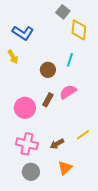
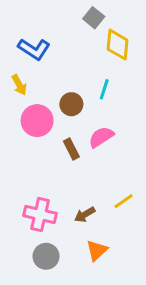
brown rectangle: (48, 100) -> (71, 149), turned -56
pink circle: (25, 108) -> (37, 121), moved

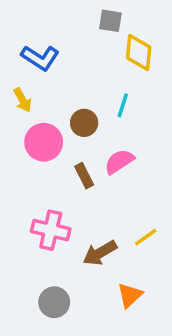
gray square: (94, 18) -> (110, 21), turned -30
pink cross: (40, 215) -> (51, 230), moved
brown arrow: (85, 215) -> (100, 253), size x1.4
orange triangle: (97, 250) -> (130, 295), moved

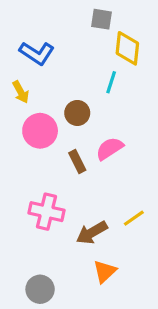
cyan line: (123, 105) -> (111, 82), moved
orange triangle: (130, 295) -> (105, 271), moved
gray circle: (54, 302) -> (40, 289), moved

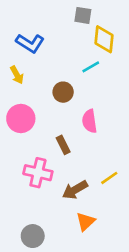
cyan line: (111, 82) -> (91, 67), turned 42
pink circle: (40, 131) -> (21, 118), moved
pink semicircle: (110, 149) -> (89, 121), turned -65
brown rectangle: (77, 161) -> (63, 145), moved

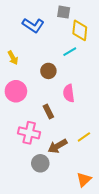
blue L-shape: (30, 43) -> (33, 25), moved
orange triangle: (86, 222) -> (84, 180), moved
gray circle: (33, 236) -> (40, 163), moved

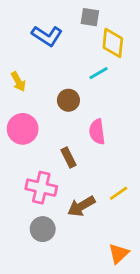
gray circle: (40, 163) -> (43, 229), moved

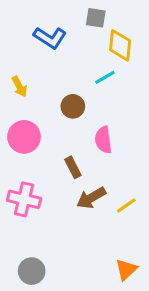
pink cross: (41, 188) -> (24, 199), moved
brown arrow: (81, 206) -> (91, 198), moved
gray circle: (43, 229) -> (32, 271), moved

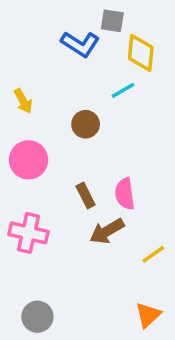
blue L-shape: (50, 38) -> (80, 44), moved
pink semicircle: (103, 140) -> (125, 194), moved
yellow line: (126, 205) -> (153, 254), moved

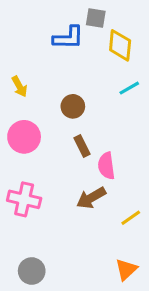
blue L-shape: (80, 44) -> (68, 38), turned -32
cyan line: (123, 90) -> (129, 88), moved
brown rectangle: (86, 196) -> (82, 146), moved

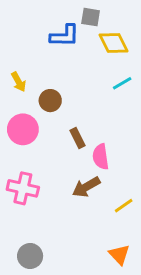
yellow diamond: (120, 45) -> (114, 43), turned -32
brown circle: (73, 106) -> (50, 101), moved
orange triangle: (126, 269) -> (119, 255), turned -30

